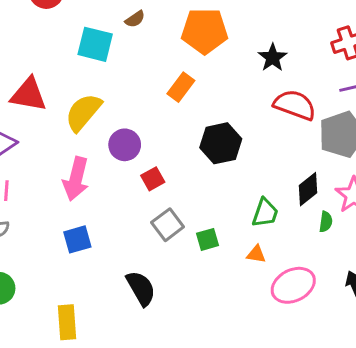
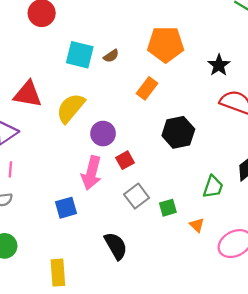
brown semicircle: (135, 19) -> (111, 56), moved
pink arrow: (76, 179) -> (91, 173), moved
orange triangle: (256, 254) -> (197, 225), moved, turned 35

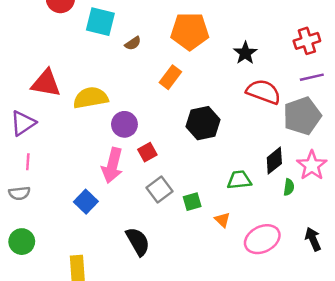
cyan square: (80, 55) -> (100, 22), moved
yellow semicircle: (71, 108) -> (91, 98), turned 40
green trapezoid: (213, 187) -> (239, 180), turned -115
blue square: (66, 208) -> (86, 202), turned -30

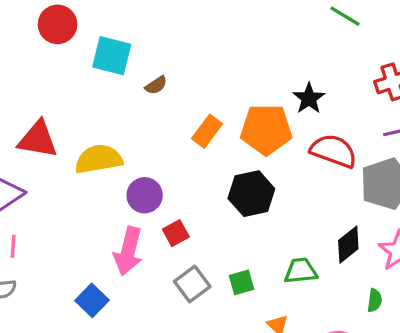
orange pentagon: (190, 31) -> (266, 130), moved
green semicircle: (289, 187) -> (375, 300), moved
green square: (192, 202) -> (242, 282), moved

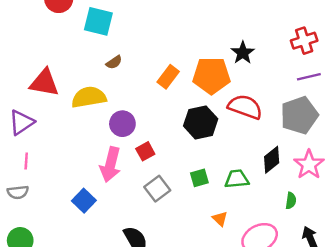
brown semicircle: (156, 85) -> (114, 62), moved
red semicircle: (334, 151) -> (245, 107), moved
green square: (242, 282) -> (199, 178), moved

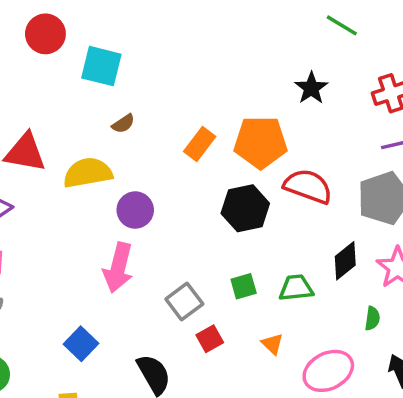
black star: (243, 53) -> (311, 88), moved
red square: (145, 151) -> (210, 339), moved
blue square: (84, 201) -> (81, 344), moved

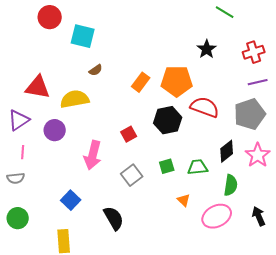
purple circle: (135, 210) -> (55, 130), moved
green semicircle: (372, 318) -> (231, 185), moved, size x1.5
red square: (210, 339) -> (129, 134), moved

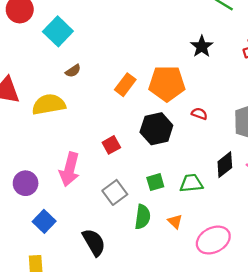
cyan square: (83, 36) -> (58, 31), turned 30
red semicircle: (205, 107) -> (199, 114), size x0.5
purple circle: (55, 130) -> (26, 183), moved
green semicircle: (231, 185) -> (143, 217), moved

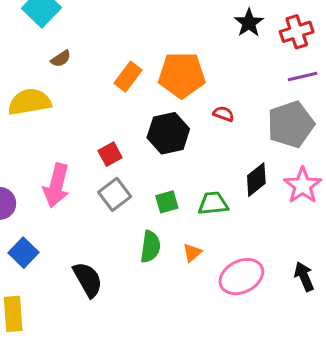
black star: (202, 46) -> (249, 23), moved
gray square: (115, 192) -> (115, 194), moved
orange triangle: (175, 221) -> (192, 253), turned 35

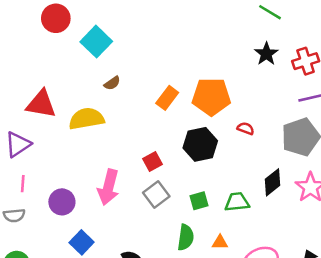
orange triangle: (192, 253) -> (220, 242), turned 42

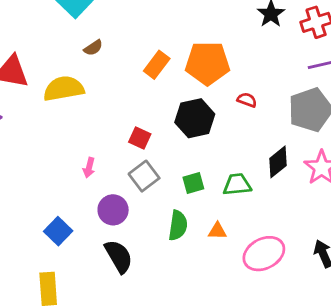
red square: (153, 162) -> (140, 138), turned -36
pink arrow: (108, 187) -> (89, 168), size x0.5
purple circle: (62, 202) -> (113, 210), moved

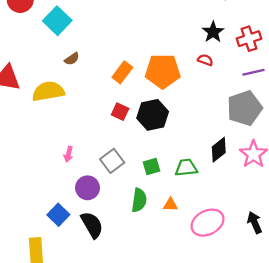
red semicircle: (247, 100) -> (205, 60), moved
red square: (140, 138) -> (120, 112), moved
blue square: (58, 231) -> (58, 215), moved

